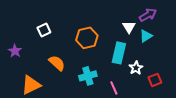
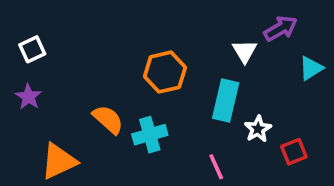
white square: (44, 30) -> (32, 49), moved
cyan triangle: (146, 36) -> (311, 68), moved
cyan cross: (88, 76) -> (150, 135), moved

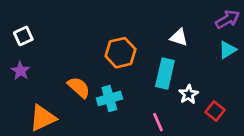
purple arrow: (281, 28) -> (227, 19), moved
white triangle: (245, 51) -> (179, 37), turned -42
red square: (294, 152) -> (215, 111), turned -30

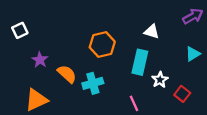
cyan triangle: (227, 50) -> (193, 54), moved
purple star: (20, 71) -> (40, 60), moved

